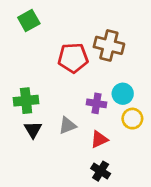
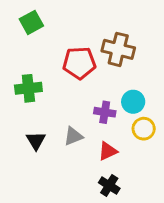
green cross: (26, 101) -> (28, 88), moved

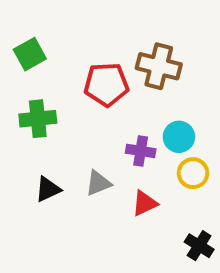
green square: (31, 22) -> (30, 54), moved
black triangle: (36, 141) -> (48, 189), turned 36
black cross: (109, 186) -> (199, 246), moved

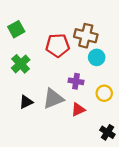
green cross: (38, 119) -> (21, 64), turned -36
cyan circle: (179, 137) -> (97, 57), moved
gray triangle: (98, 183) -> (53, 99), size x1.5

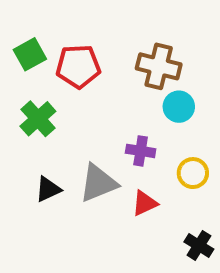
red pentagon: (58, 45) -> (78, 66), moved

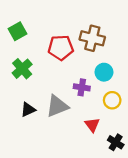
red pentagon: (78, 66) -> (61, 48), moved
cyan circle: (179, 107) -> (104, 72), moved
red triangle: (145, 203) -> (92, 125), moved, turned -42

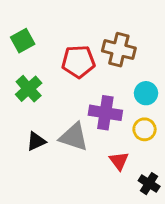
cyan circle: (104, 72) -> (146, 93), moved
purple cross: (82, 87) -> (105, 113), size x1.5
gray triangle: (57, 106) -> (74, 137), turned 40

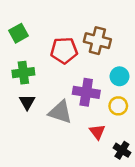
green cross: (29, 89) -> (23, 73), turned 35
black triangle: (36, 141) -> (27, 102), moved, turned -35

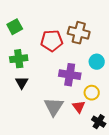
yellow circle: (118, 106) -> (92, 93), moved
gray triangle: (60, 112) -> (54, 107), moved, turned 45

